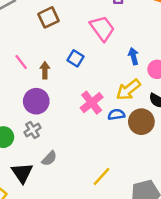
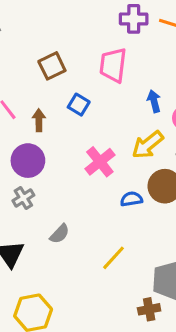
brown square: (48, 17) -> (52, 66), moved
pink trapezoid: (102, 28) -> (113, 65), turned -136
blue semicircle: (116, 115) -> (131, 199), moved
gray semicircle: (49, 158) -> (60, 234), moved

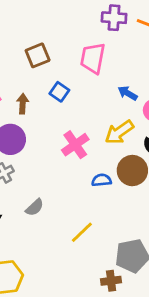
blue arrow: (154, 101) -> (128, 93), turned -48

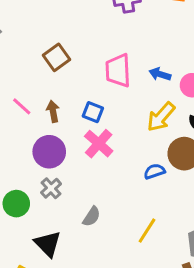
pink trapezoid: (93, 58) -> (118, 71), moved
blue square: (59, 92) -> (93, 112), moved
pink cross: (75, 145) -> (99, 144), moved

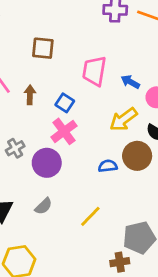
brown square: (57, 57) -> (43, 48), turned 30
purple circle: (49, 152) -> (47, 163), moved
gray cross: (51, 188) -> (15, 148), moved
gray semicircle: (92, 217) -> (44, 206), moved

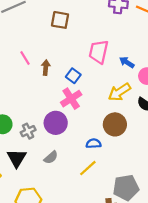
brown square: (43, 48) -> (60, 20), moved
gray cross: (15, 148) -> (28, 131), moved
brown circle: (137, 156) -> (115, 124), moved
blue semicircle: (108, 166) -> (94, 144), moved

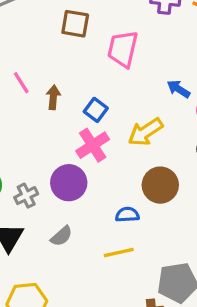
pink trapezoid: (99, 52) -> (123, 49), moved
yellow arrow: (119, 92) -> (145, 132), moved
yellow line: (88, 168) -> (119, 252), turned 30

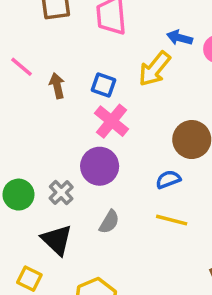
pink line: (21, 83) -> (22, 67), moved
yellow arrow: (145, 132) -> (154, 69), moved
yellow line: (119, 252) -> (172, 220), turned 44

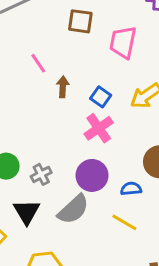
purple circle: (100, 166) -> (92, 175), moved
gray semicircle: (109, 222) -> (73, 209), size x1.6

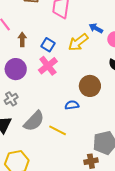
purple circle: (92, 175) -> (16, 69), moved
yellow line: (124, 222) -> (58, 130), moved

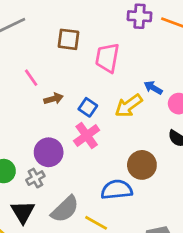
brown arrow: (22, 39) -> (54, 99), turned 72
purple circle: (16, 69) -> (49, 152), moved
blue semicircle: (72, 105) -> (117, 190), size x1.6

